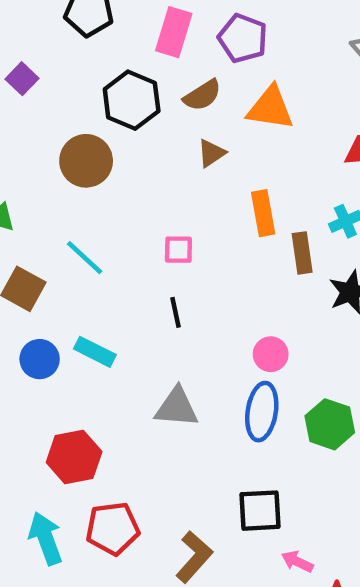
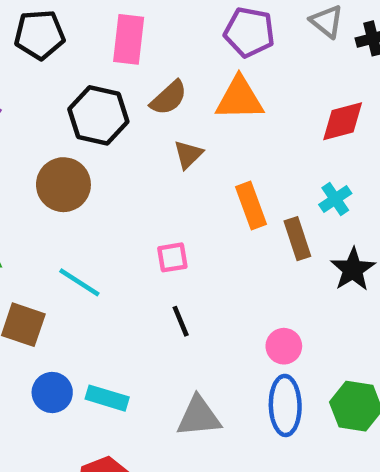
purple pentagon: (243, 38) -> (249, 32), moved
cyan rectangle: (95, 352) -> (107, 398), moved

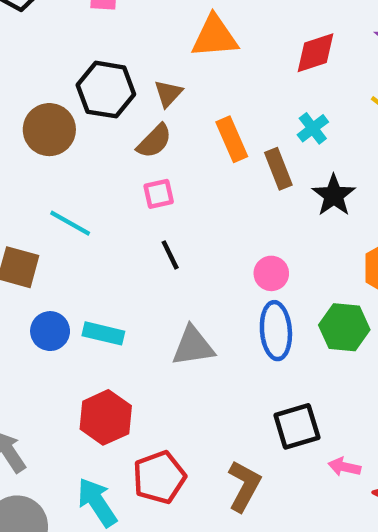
brown semicircle: (169, 98) -> (154, 141), moved
black hexagon: (98, 115) -> (106, 90), moved

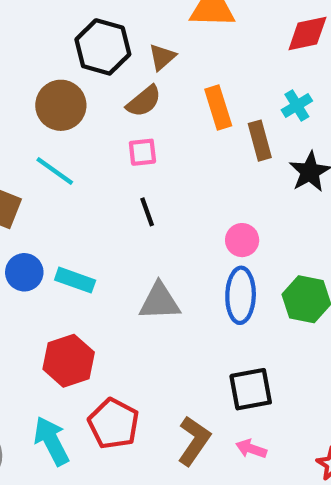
brown circle: (49, 130) -> (61, 105), moved
pink arrow: (344, 467) -> (251, 449), moved
red pentagon: (159, 477) -> (114, 424), turned -30

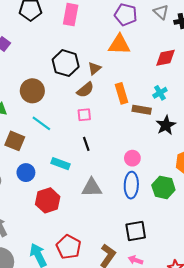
brown circle: (61, 105) -> (32, 91), moved
brown rectangle: (260, 141) -> (142, 110), turned -66
cyan rectangle: (75, 280) -> (61, 164), moved
red hexagon: (69, 361) -> (48, 200), moved

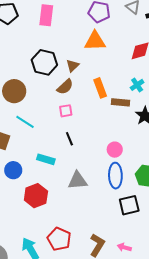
black square: (136, 231) -> (129, 205), moved

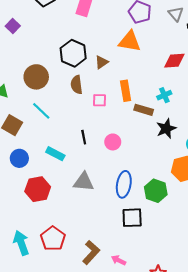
brown semicircle: (65, 87) -> (76, 85), moved, turned 114
pink square: (66, 111) -> (99, 100), moved
pink circle: (115, 150) -> (113, 142), moved

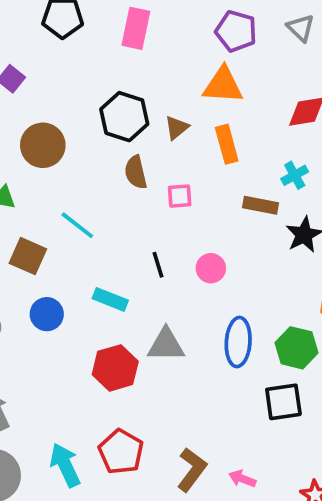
brown circle: (36, 77) -> (43, 145), moved
orange rectangle: (126, 91) -> (227, 144), moved
red hexagon: (38, 189) -> (115, 368), moved
black square: (132, 218) -> (283, 402), moved

